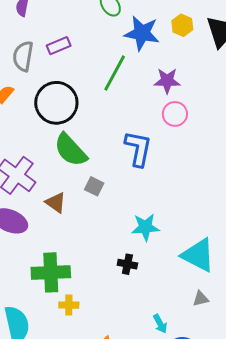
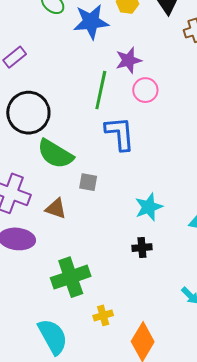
green line: (115, 73) -> (101, 90), moved
yellow cross: (69, 305) -> (103, 315), moved

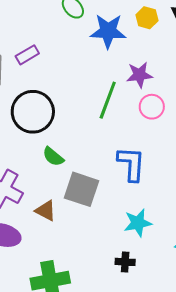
blue L-shape: (120, 134) -> (131, 164), moved
green semicircle: (55, 154) -> (53, 157), size x0.6
gray square: (88, 182) -> (81, 189), size x1.8

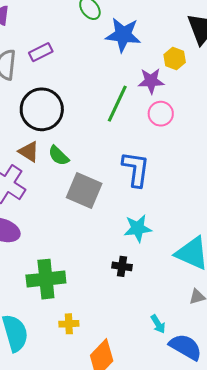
yellow hexagon: (147, 18) -> (175, 58), moved
brown triangle: (46, 211) -> (29, 152), moved

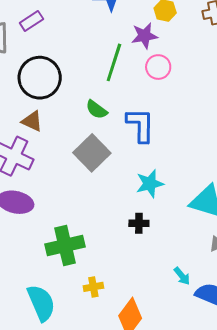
green semicircle: (59, 156) -> (97, 110), moved
gray square: (84, 191) -> (92, 153), turned 30

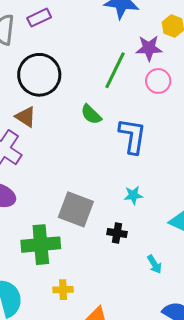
gray square: (92, 153) -> (76, 209), moved, turned -33
cyan star: (150, 184) -> (133, 195), size x0.7
cyan arrow: (182, 276) -> (154, 264), moved

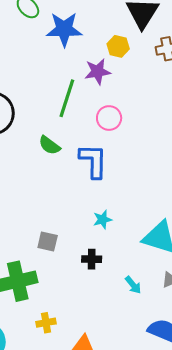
pink circle: (158, 81) -> (109, 118), moved
gray square: (76, 209) -> (48, 242), size x0.6

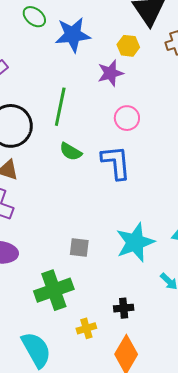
green line: (67, 98) -> (60, 107), moved
cyan star: (103, 220) -> (135, 242), moved, size x2.0
black cross: (92, 259) -> (124, 308), moved

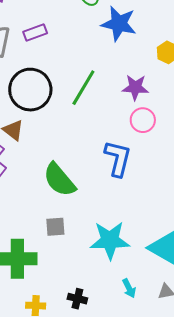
purple star: (110, 73) -> (135, 87), moved
green semicircle: (71, 152) -> (59, 180), moved, size x1.6
gray square: (79, 247) -> (55, 227), turned -30

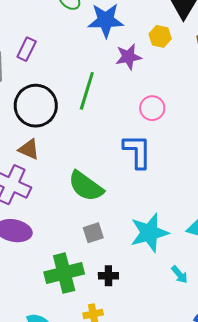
purple rectangle: (35, 33) -> (27, 49), turned -30
purple star: (135, 87) -> (128, 57), moved
black cross: (77, 299) -> (108, 276), moved

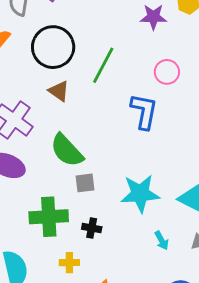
green line: (87, 91) -> (103, 65), moved
brown triangle: (29, 149) -> (59, 91), moved
green semicircle: (86, 186) -> (67, 150), moved

